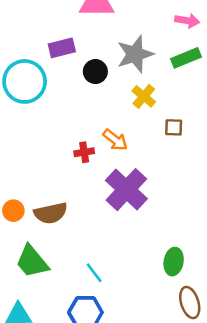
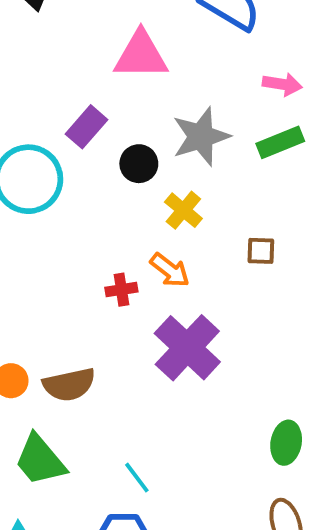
purple rectangle: (62, 48) -> (87, 127), turned -35
yellow cross: (144, 96) -> (183, 210), moved
green ellipse: (174, 262) -> (286, 443), moved

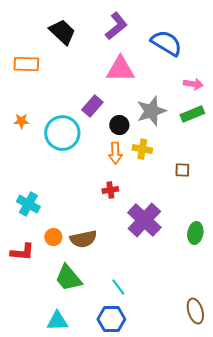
yellow cross: (183, 210) -> (142, 149), turned -30
orange arrow: (170, 270) -> (115, 153), moved, turned 50
green ellipse: (286, 443) -> (195, 233), moved

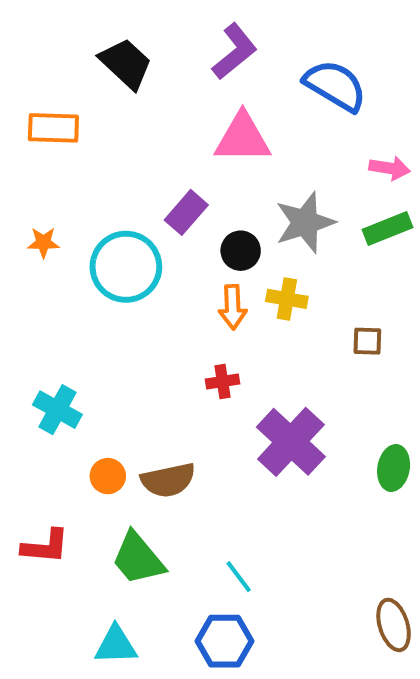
red L-shape: (22, 252) -> (45, 546), moved

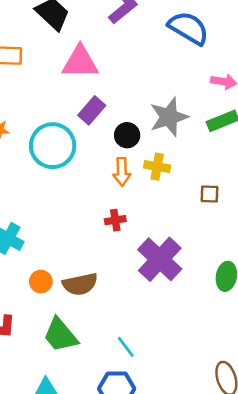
pink triangle: (243, 138) -> (80, 62), moved

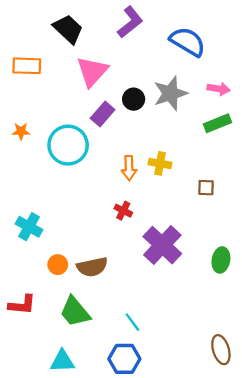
pink triangle: (80, 62) -> (92, 72), turned -48
gray star: (169, 117) -> (170, 93), moved
black circle: (127, 135) -> (134, 99), moved
red cross: (115, 220) -> (123, 211), turned 36

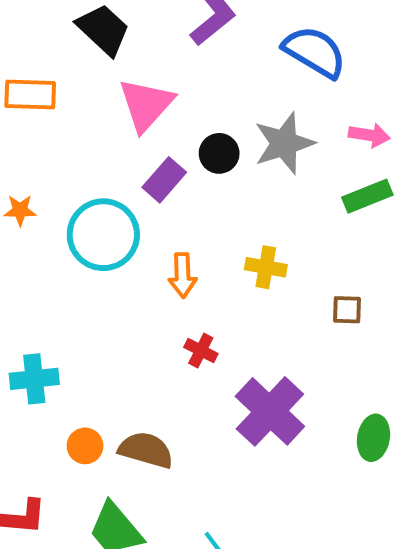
orange arrow: (129, 168) -> (183, 275), moved
cyan cross: (29, 227) -> (34, 379), turned -35
brown semicircle: (92, 267) -> (146, 450), turned -152

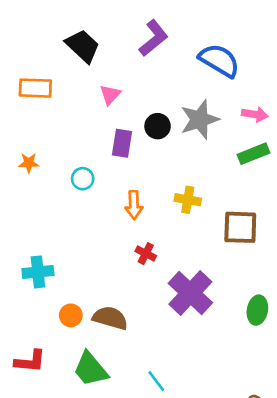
pink triangle: (146, 105) -> (110, 95), size x0.6
purple rectangle: (164, 180) -> (122, 143), turned -32
cyan circle: (103, 235) -> (83, 179), size x0.5
brown square: (347, 310) -> (240, 227), size x1.8

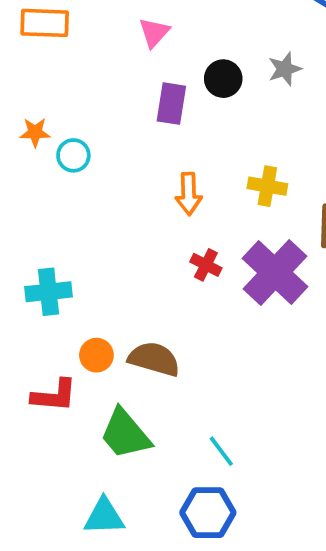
gray star: (200, 120) -> (285, 69), size x0.6
cyan circle: (83, 179) -> (73, 155), moved
purple cross: (190, 293) -> (275, 273), moved
red L-shape: (30, 361) -> (54, 395), moved

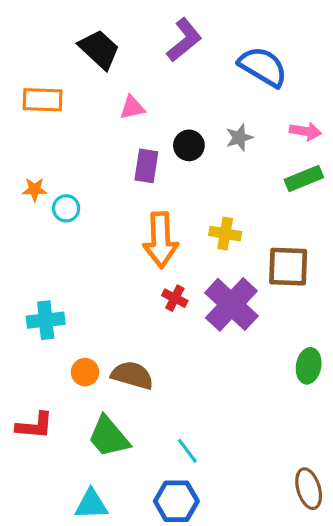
pink triangle: (154, 33) -> (132, 108), turned 36
orange arrow: (189, 194) -> (161, 240), size x1.6
red L-shape: (54, 395) -> (35, 426), moved

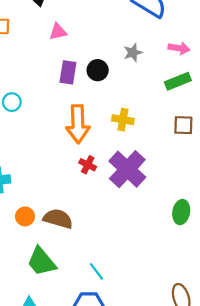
black circle: (189, 145) -> (98, 70), moved
brown square: (288, 267) -> (183, 125), moved, size x0.7

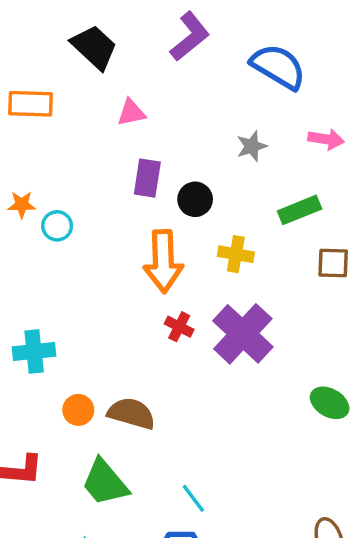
black circle: (98, 70) -> (195, 199), moved
green rectangle: (178, 81) -> (300, 210), moved
green ellipse: (181, 212) -> (330, 403), turned -70

